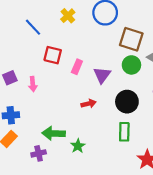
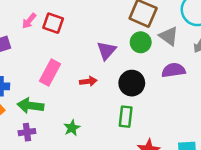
pink rectangle: (77, 67) -> (50, 73), moved, size x1.5
pink arrow: (33, 84) -> (29, 21), moved, turned 40
green arrow: (54, 133) -> (30, 106), moved

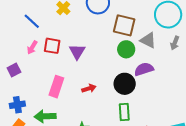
purple triangle: (106, 51) -> (77, 52), moved
purple semicircle: (173, 70) -> (144, 69), moved

